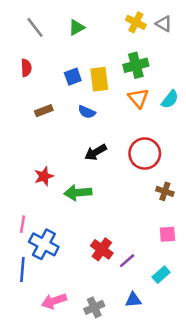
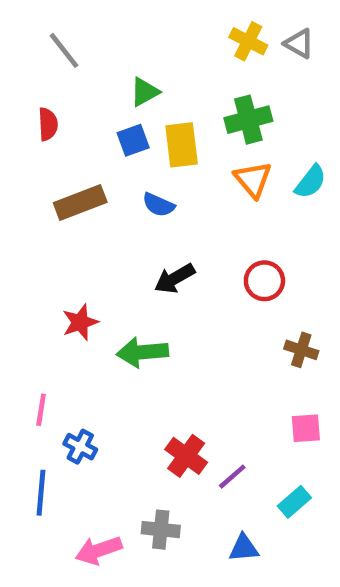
green triangle: (77, 27) -> (145, 92), moved
brown rectangle: (44, 111) -> (80, 202), size x1.5
red circle: (145, 154) -> (264, 281), size x0.7
blue cross: (44, 244) -> (80, 447), size x0.6
gray cross: (94, 307) -> (161, 530), moved, turned 30

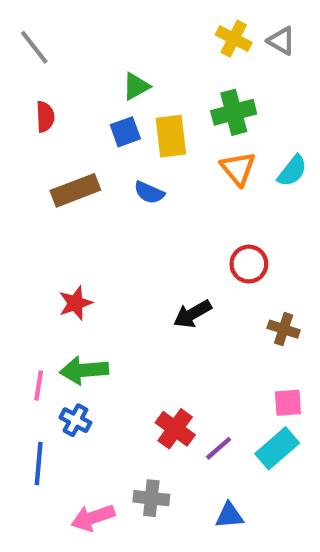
gray line: (64, 50) -> (34, 47), moved
black arrow: (175, 278) -> (193, 314), moved
green arrow: (142, 352) -> (84, 370), moved
cyan rectangle: (294, 502) -> (277, 448), moved, size x1.4

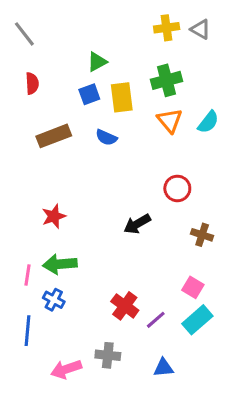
yellow cross: (234, 39) -> (167, 28), turned -35
pink square: (288, 403) -> (193, 287), moved, turned 35

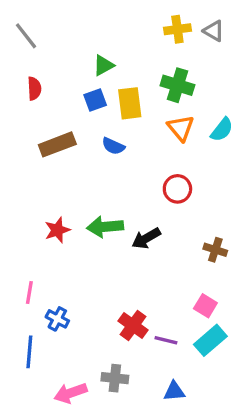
green cross: (167, 80) -> (177, 85), turned 32
red circle: (177, 188) -> (177, 189), moved
green arrow: (60, 264) -> (105, 227), moved
purple line: (156, 320) -> (166, 340), turned 55

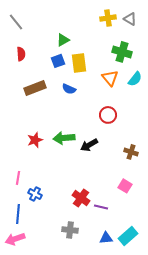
green cross: (177, 85) -> (122, 52), moved
cyan rectangle: (210, 340) -> (128, 236), moved
pink arrow: (70, 393) -> (15, 239), moved

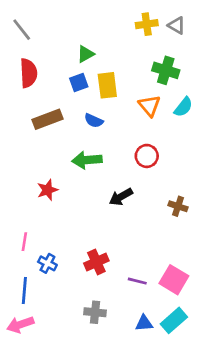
red semicircle: (21, 54) -> (28, 73), size x1.5
green arrow: (64, 138) -> (87, 160), moved
pink square: (125, 186) -> (174, 280), moved, size x1.5
red cross: (81, 198) -> (96, 262), moved, turned 30

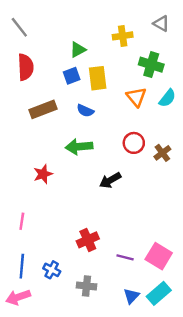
yellow cross: (147, 24) -> (123, 36), moved
brown cross: (178, 206) -> (162, 153), moved, turned 35
blue cross: (47, 263) -> (52, 270), moved
blue triangle: (144, 323) -> (131, 296), turned -42

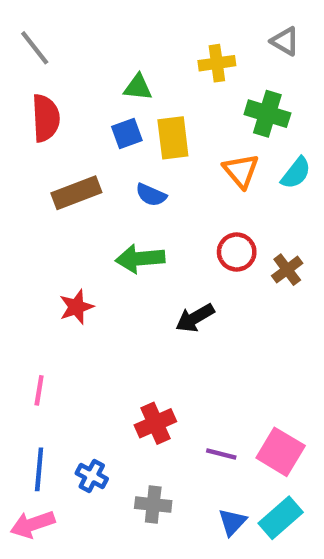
green triangle: (78, 50) -> (138, 87), turned 35

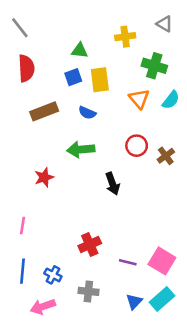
black arrow: (195, 318) -> (113, 184), turned -80
pink arrow: (32, 524) -> (43, 307), moved

